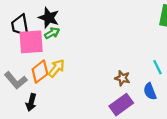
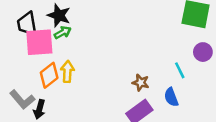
yellow arrow: (56, 68) -> (67, 72), turned -36
gray L-shape: (16, 80) -> (22, 100), moved

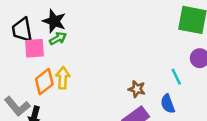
pink square: (39, 42) -> (34, 48), size x0.7

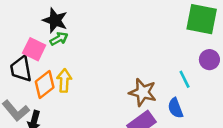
black trapezoid: (22, 30) -> (21, 69), moved
pink square: (34, 48) -> (34, 49), turned 30
brown star: (137, 89) -> (143, 92), size x1.5

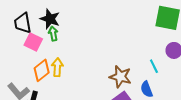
green arrow: (59, 39) -> (53, 34), turned -72
black trapezoid: (21, 69) -> (23, 23), moved

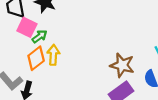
green arrow: (53, 34) -> (40, 36), moved, turned 64

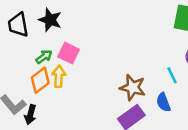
pink square: (27, 27) -> (69, 53), moved

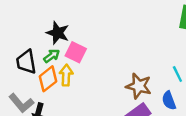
black star: (50, 20) -> (58, 33), moved
black trapezoid: (18, 25) -> (26, 62), moved

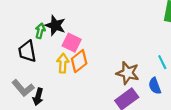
green arrow: (52, 56) -> (40, 31), moved, turned -40
orange diamond: (48, 79) -> (79, 61), moved

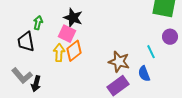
black star: (55, 25) -> (73, 18), moved

